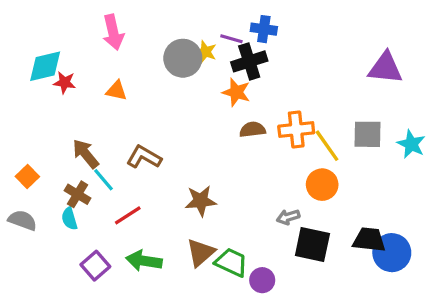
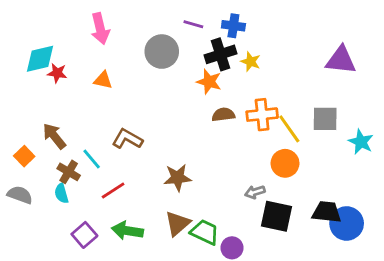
purple line: (231, 39) -> (193, 24), moved
yellow star: (205, 52) -> (251, 62), moved
cyan star: (411, 144) -> (361, 142), moved
brown arrow: (86, 154) -> (54, 136), moved

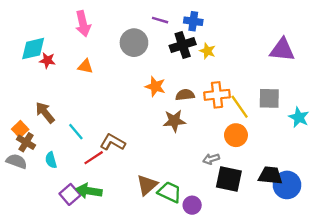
orange star: (209, 82) -> (155, 87), moved
brown L-shape: (127, 139) -> (113, 142), moved
brown cross: (69, 172) -> (26, 142), moved
brown star: (178, 178) -> (174, 121), moved
green arrow: (127, 231) -> (89, 191), moved

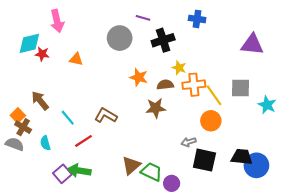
blue cross: (193, 21) -> (197, 19), moved
pink arrow: (83, 24) -> (57, 21), moved
yellow star: (208, 51) -> (179, 68), moved
brown L-shape: (113, 142) -> (106, 115), moved

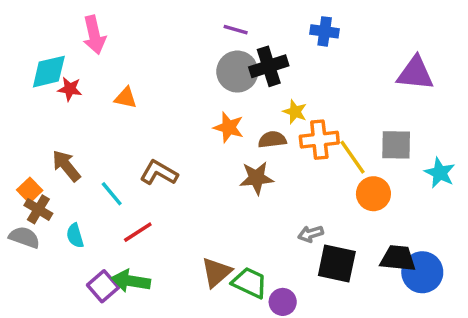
gray circle: (120, 38) -> (237, 72), moved
brown L-shape: (106, 115) -> (159, 173), moved
orange circle: (211, 121) -> (373, 194), moved

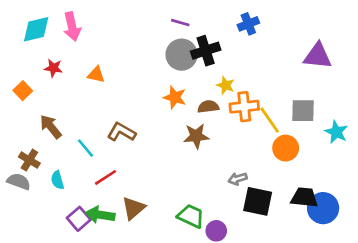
blue cross: (325, 31) -> (248, 24), turned -30
cyan diamond: (49, 72) -> (36, 29), moved
orange square: (30, 190) -> (23, 91), moved
brown triangle: (216, 272) -> (133, 208), moved

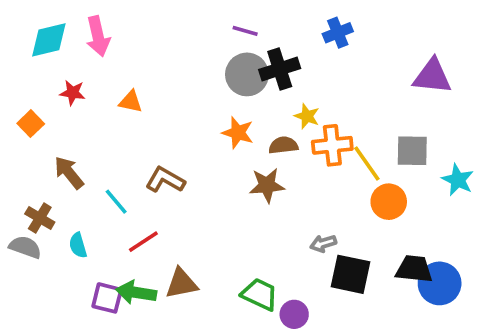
brown triangle: (133, 208) -> (182, 283), turned 30
purple square: (79, 219) -> (107, 298), turned -35

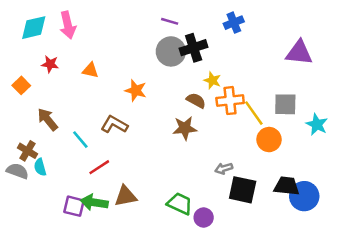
orange star: (238, 133) -> (136, 90), moved
brown semicircle: (283, 145) -> (196, 101), turned 36
cyan semicircle: (78, 245) -> (40, 167), moved

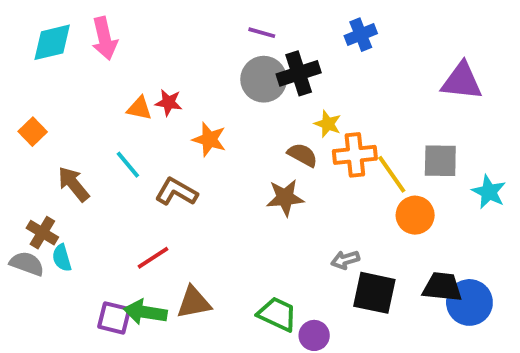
red star: (50, 64) -> (169, 103), moved
cyan line: (80, 140) -> (128, 165), moved

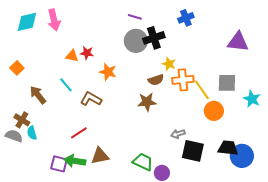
brown semicircle: (303, 155) -> (156, 80), turned 133

